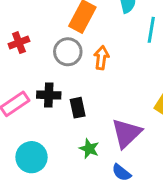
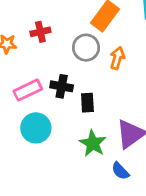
green star: (89, 149) -> (93, 143), size x1.4
cyan circle: (31, 157) -> (36, 128), moved

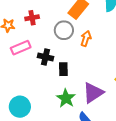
pink rectangle: (28, 90) -> (21, 48), moved
cyan circle: (36, 128) -> (20, 107), moved

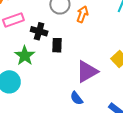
green star: (66, 98) -> (25, 56), moved

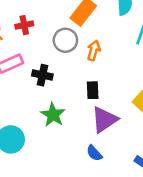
black rectangle: (57, 45) -> (93, 90), moved
green star: (25, 56) -> (53, 115), moved

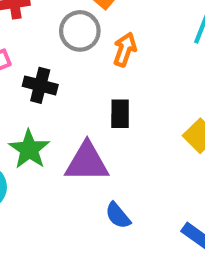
green star: (53, 115) -> (29, 149), moved
purple triangle: (104, 120) -> (87, 162), moved, turned 32

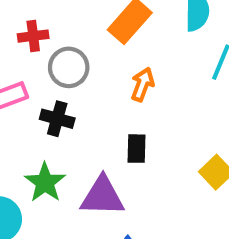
gray circle: (80, 31) -> (69, 67), moved

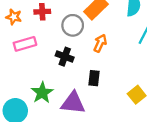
gray circle: (69, 67) -> (73, 25), moved
black cross: (57, 119) -> (65, 57), moved

